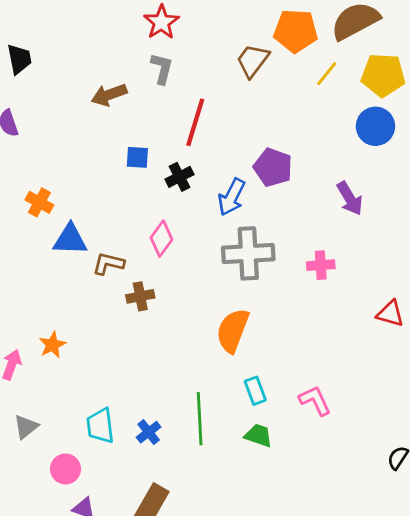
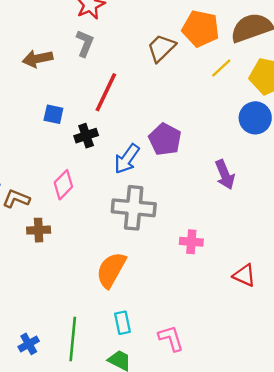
pink cross: (321, 265) -> (191, 242), moved

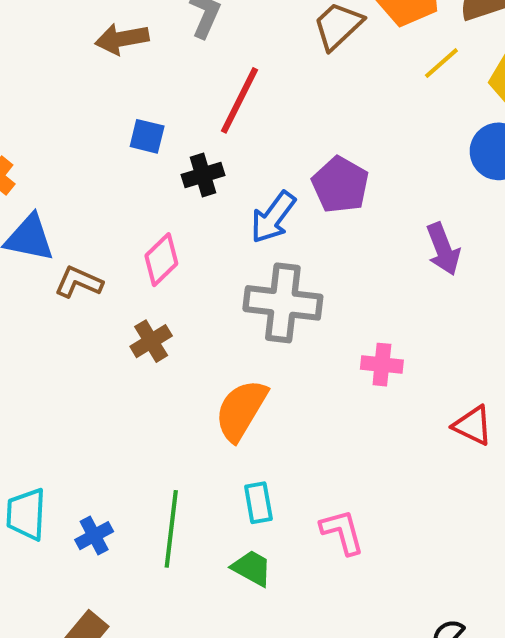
brown cross: (39, 230) -> (151, 341), moved, turned -30

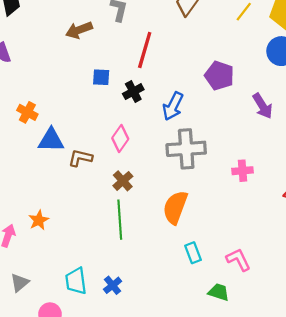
purple pentagon: (340, 185) -> (219, 76), moved
green line: (171, 529) -> (120, 220), moved
green trapezoid: (252, 568) -> (219, 292), moved

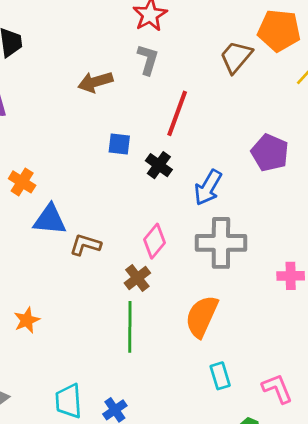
black cross: (133, 92) -> (159, 165), turned -30
pink diamond: (120, 139) -> (154, 241), moved

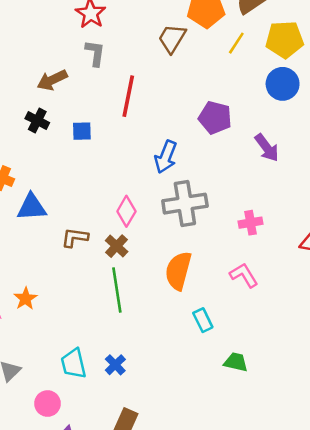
black cross: (159, 165) -> (37, 121), moved
brown L-shape: (85, 245) -> (75, 237), moved
pink L-shape: (277, 389) -> (244, 275), moved

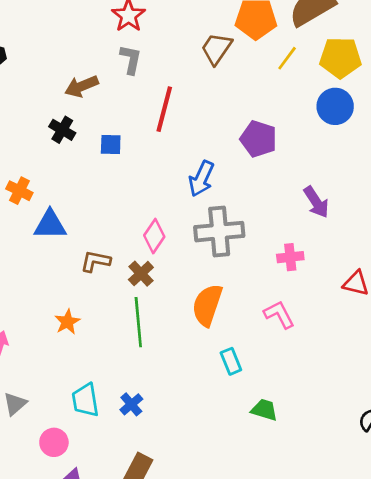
purple arrow: (267, 148) -> (316, 202), moved
orange star: (26, 299) -> (67, 322), moved

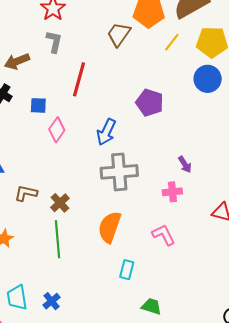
purple arrow: (316, 202) -> (185, 164), moved, size x0.7
pink diamond: (154, 236) -> (57, 130), moved
cyan rectangle: (231, 361) -> (127, 270), turned 36

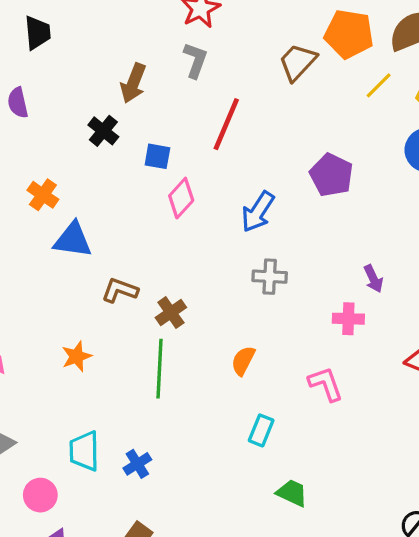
brown arrow: (17, 61) -> (133, 83), turned -55
gray cross: (119, 172) -> (270, 277), size x0.6
orange semicircle: (110, 227) -> (243, 361), size x0.6

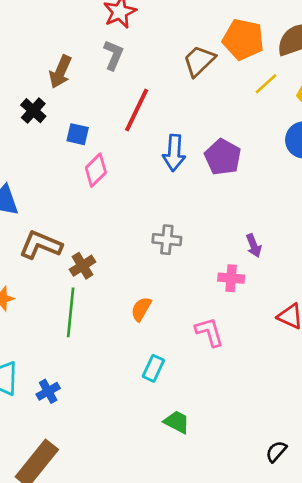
blue arrow: (258, 212) -> (174, 153), moved, turned -32
brown L-shape: (120, 290) -> (41, 245), size x1.4

